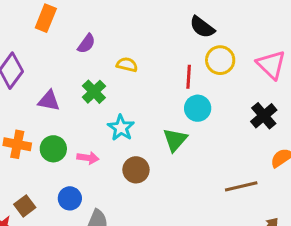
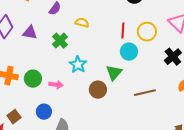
yellow circle: (220, 60) -> (147, 32), moved
purple triangle: (49, 101) -> (30, 33), moved
brown circle: (136, 170) -> (98, 90), moved
brown line: (241, 186) -> (145, 93), moved

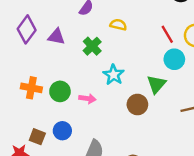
red line: (123, 31) -> (167, 34), turned -35
blue circle: (44, 112) -> (62, 131), moved
brown square: (14, 117) -> (37, 137), turned -32

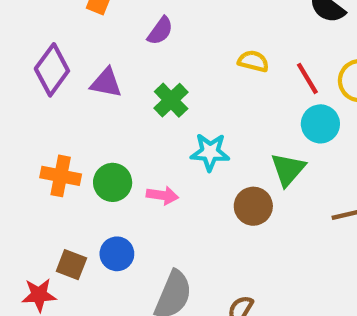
yellow semicircle: (118, 25) -> (253, 61), moved
cyan star: (114, 75) -> (210, 152), turned -30

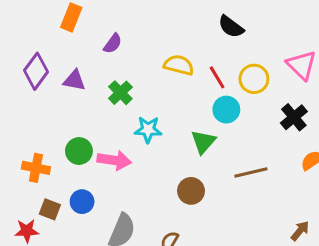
yellow semicircle: (253, 61) -> (179, 65), size x1.4
orange cross: (61, 176) -> (36, 168), moved
pink arrow: (162, 195) -> (114, 160), size x1.5
brown circle: (253, 206) -> (191, 191), moved

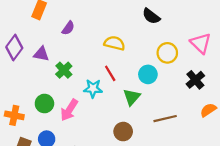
red line: (217, 77) -> (110, 73), moved
green cross: (120, 93) -> (64, 70), moved
pink arrow: (114, 160) -> (69, 110), turned 115

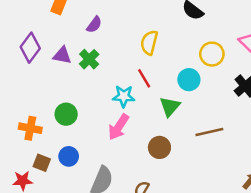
yellow semicircle: (115, 43) -> (149, 43), turned -90
green cross: (64, 70) -> (89, 59), moved
pink arrow: (69, 110) -> (119, 127), moved

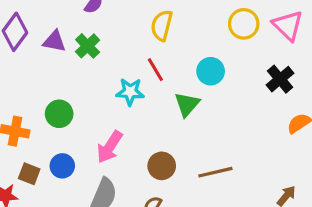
yellow circle: (212, 54) -> (244, 24), moved
pink arrow: (119, 127) -> (110, 147), moved
brown line: (209, 132) -> (215, 172), moved
brown circle: (159, 147) -> (162, 166), moved

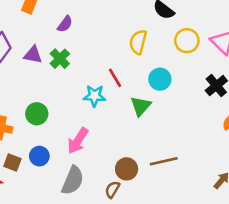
yellow semicircle: (162, 25) -> (138, 42), moved
brown circle: (162, 166) -> (127, 169), moved

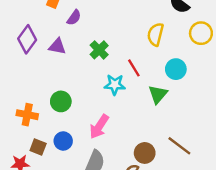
purple semicircle: (65, 24) -> (74, 18), moved
green cross: (60, 59) -> (99, 50), moved
brown line: (164, 161) -> (179, 146), turned 50

